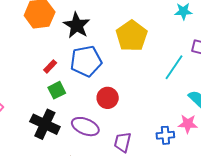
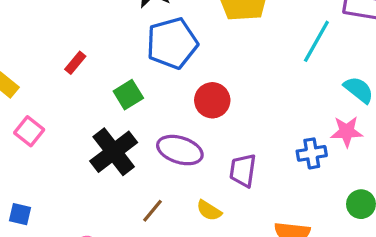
red rectangle: (50, 66) -> (75, 63), moved
black cross: (45, 124) -> (114, 152), turned 32

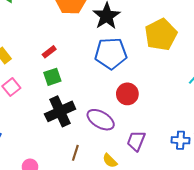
green square: (128, 95) -> (52, 77), moved
brown line: (152, 211) -> (75, 153), turned -35

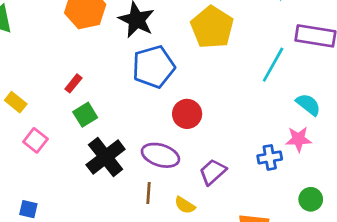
purple trapezoid: (136, 141) -> (213, 172), turned 40
brown line: (75, 153) -> (148, 193), moved

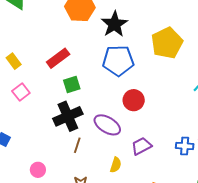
red rectangle: (73, 83) -> (58, 58), size x1.6
green square: (85, 115) -> (72, 85), moved
brown line: (148, 193) -> (77, 145), moved
yellow semicircle: (185, 205) -> (116, 165), turned -119

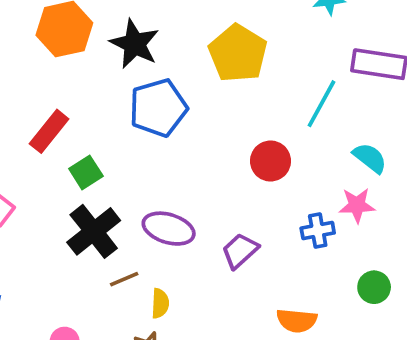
red circle: (134, 100) -> (271, 161), moved
brown line: (77, 145) -> (124, 279), turned 63
yellow semicircle: (116, 165) -> (160, 303), moved

